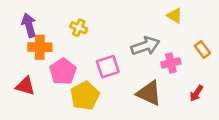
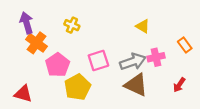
yellow triangle: (175, 16) -> (143, 26), moved
gray arrow: (145, 46) -> (133, 62), moved
orange cross: (40, 47) -> (37, 43), turned 35
red triangle: (25, 86) -> (23, 94), moved

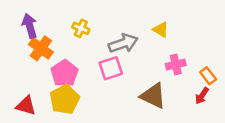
orange rectangle: (185, 45) -> (208, 76), moved
gray arrow: (133, 62) -> (123, 43), moved
yellow pentagon: (77, 87) -> (65, 99), moved

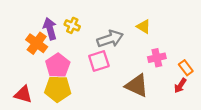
purple arrow: (30, 26) -> (50, 29), moved
yellow pentagon: (65, 99) -> (58, 89), turned 30

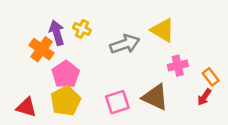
yellow triangle: (143, 27) -> (163, 30), size x1.5
pink square: (99, 61) -> (117, 102), moved
yellow pentagon: (58, 89) -> (66, 101), turned -30

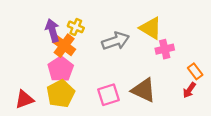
orange cross: (42, 49) -> (64, 46), moved
pink cross: (178, 66) -> (165, 49), moved
red triangle: (26, 107) -> (24, 99), turned -36

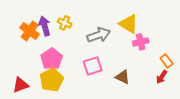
orange cross: (64, 46) -> (30, 31), moved
brown triangle: (144, 90) -> (123, 77), size x0.7
pink square: (109, 95) -> (93, 66), moved

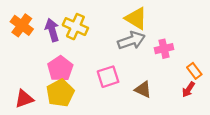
yellow cross: (65, 23) -> (75, 27), size x1.5
yellow triangle: (129, 24) -> (136, 18), moved
orange cross: (30, 31) -> (22, 25), moved
gray arrow: (99, 35) -> (131, 41), moved

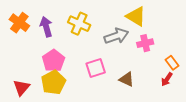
yellow triangle: (136, 18) -> (136, 16), moved
yellow cross: (75, 27) -> (79, 24), moved
red triangle: (24, 99) -> (21, 88), turned -30

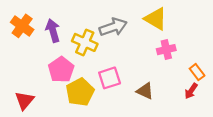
yellow cross: (79, 24) -> (85, 42), moved
gray arrow: (116, 36) -> (113, 27), moved
yellow pentagon: (53, 82) -> (80, 92), moved

